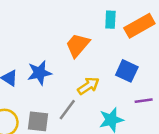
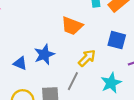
orange trapezoid: (78, 45) -> (72, 26), turned -100

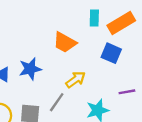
blue square: (117, 40) -> (111, 53), moved

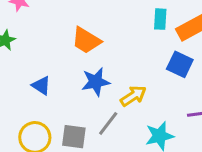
orange trapezoid: (65, 42) -> (86, 40), moved
blue star: (30, 69) -> (96, 82), moved

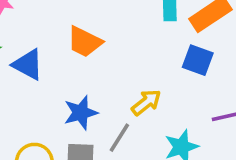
blue star: (96, 82) -> (81, 113), moved
blue triangle: (41, 86) -> (28, 65), moved, size x1.4

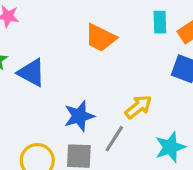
orange trapezoid: (85, 42) -> (101, 38), moved

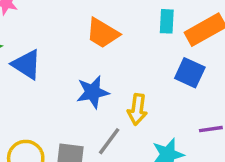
yellow arrow: (138, 107) -> (137, 109), turned 132
blue star: (79, 116) -> (93, 92), moved

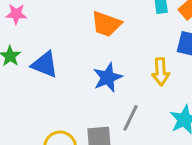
yellow arrow: (137, 109) -> (161, 72), moved

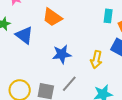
orange trapezoid: (106, 24) -> (52, 17), moved

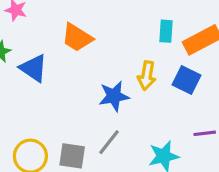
blue star: (62, 54) -> (114, 96), moved
yellow arrow: (96, 60) -> (147, 76), moved

